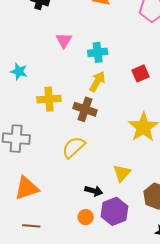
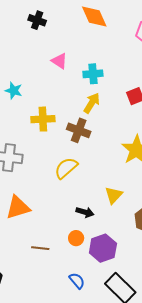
pink triangle: (64, 40) -> (59, 61), turned -30
purple hexagon: (114, 211) -> (103, 248), moved
brown line: (31, 226) -> (40, 248), moved

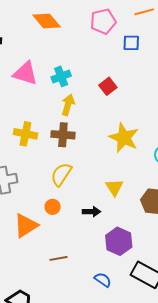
pink triangle: (59, 61) -> (25, 73), size x1.5
yellow cross: (43, 119) -> (25, 134), turned 30
orange circle: (76, 238) -> (53, 207), moved

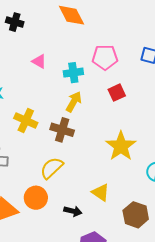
pink pentagon: (103, 21) -> (105, 57), moved
pink triangle: (25, 73) -> (39, 61), size x0.6
yellow triangle: (114, 187) -> (101, 193), turned -36
orange circle: (53, 207) -> (36, 198), size x1.5

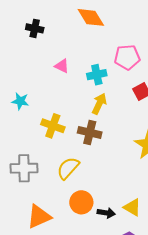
yellow semicircle: (52, 168) -> (68, 168), moved
yellow triangle: (101, 193) -> (132, 207), moved
orange circle: (36, 198) -> (81, 202), moved

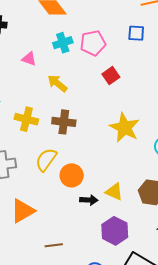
cyan cross: (97, 75) -> (63, 43), moved
yellow arrow: (99, 104) -> (57, 83), moved, turned -70
orange circle: (81, 202) -> (72, 175), moved

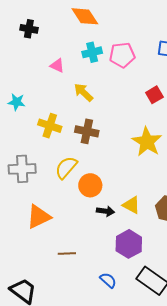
red square: (111, 76) -> (154, 95), moved

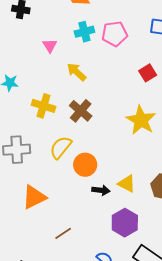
pink triangle: (57, 66) -> (50, 46), turned 35
brown cross: (87, 131) -> (81, 111), turned 30
brown line: (67, 254) -> (63, 233), turned -30

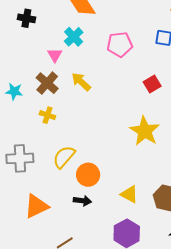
cyan cross: (84, 32) -> (74, 37), moved, turned -30
yellow cross: (44, 106) -> (47, 115), size x0.7
brown cross: (81, 111) -> (47, 83), moved
black arrow: (101, 190) -> (82, 201), moved

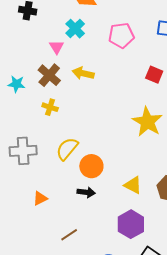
yellow arrow: (81, 82) -> (83, 73), turned -30
red square: (152, 84) -> (154, 75), turned -36
orange triangle: (36, 206) -> (40, 198), size x0.6

